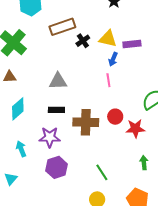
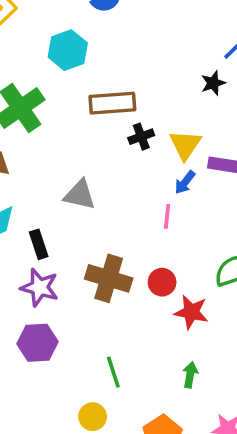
yellow triangle: (108, 39) -> (185, 145), turned 36
black rectangle: (56, 110) -> (39, 244), moved, turned 56

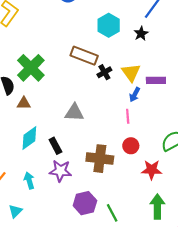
cyan hexagon: (68, 50) -> (109, 25), moved
brown rectangle: (112, 103) -> (84, 56), turned 35
red circle: (162, 282) -> (131, 146), moved
purple hexagon: (37, 343) -> (85, 203), moved
green arrow: (190, 375) -> (157, 207), size x1.6

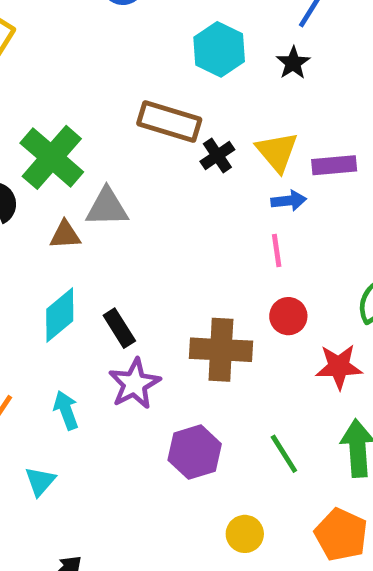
blue arrow: (135, 95) -> (289, 201), turned -120
brown triangle: (24, 103) -> (65, 235), moved
gray triangle: (74, 113) -> (107, 207), moved
purple star: (60, 171) -> (134, 384), turned -30
green line: (112, 213) -> (284, 454), moved

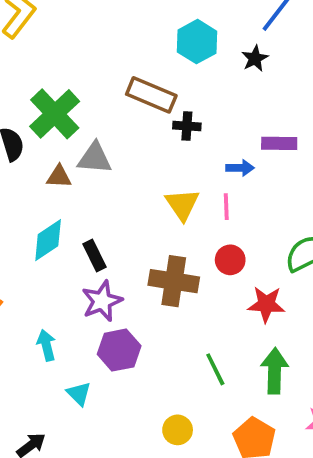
yellow triangle: (277, 152) -> (182, 204), moved
black cross: (217, 155) -> (187, 126), turned 32
cyan arrow: (66, 410) -> (46, 345), moved
purple hexagon: (195, 452) -> (119, 350), moved
cyan triangle: (40, 481) -> (79, 394), moved, turned -32

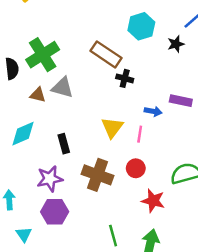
black rectangle: (94, 256) -> (64, 144), moved

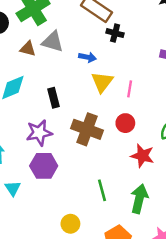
blue arrow: (153, 111) -> (87, 57), moved

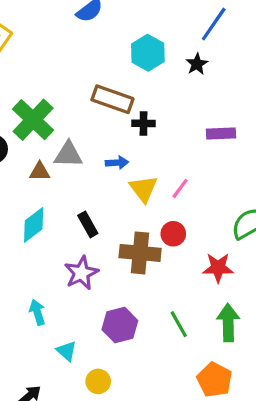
pink line: (130, 89) -> (180, 188), turned 42
red circle: (125, 123) -> (173, 234), moved
purple hexagon: (44, 166) -> (120, 325), moved
yellow circle: (70, 224) -> (98, 381), moved

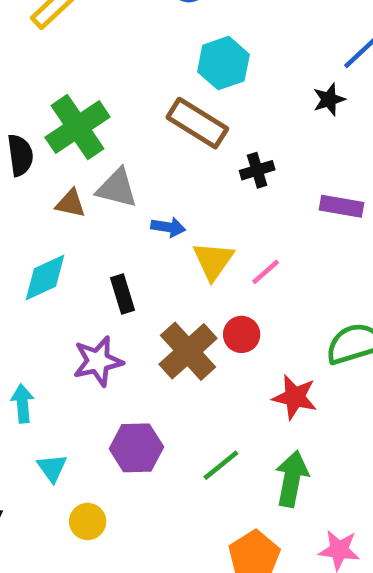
cyan hexagon: (148, 53) -> (223, 63), moved
black cross: (144, 123) -> (257, 170), moved, turned -30
blue arrow: (117, 163) -> (168, 227), moved
brown cross: (140, 253) -> (188, 351), turned 30
green line: (179, 324) -> (221, 465), turned 68

